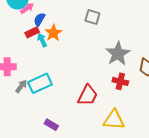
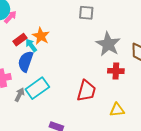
gray square: (92, 17) -> (86, 13), moved
blue semicircle: (39, 19) -> (26, 61), moved, size x1.5
yellow triangle: (114, 120) -> (117, 110), size x0.7

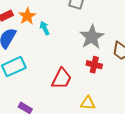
cyan arrow: (31, 45) -> (45, 28), moved

